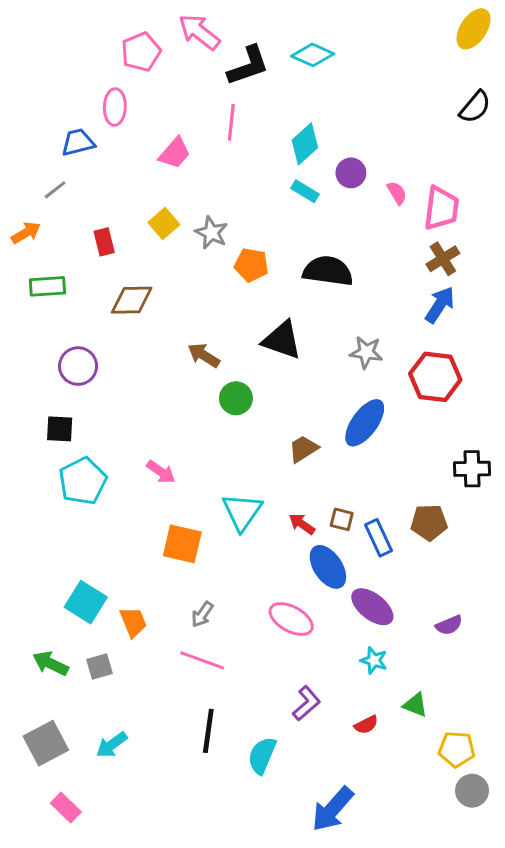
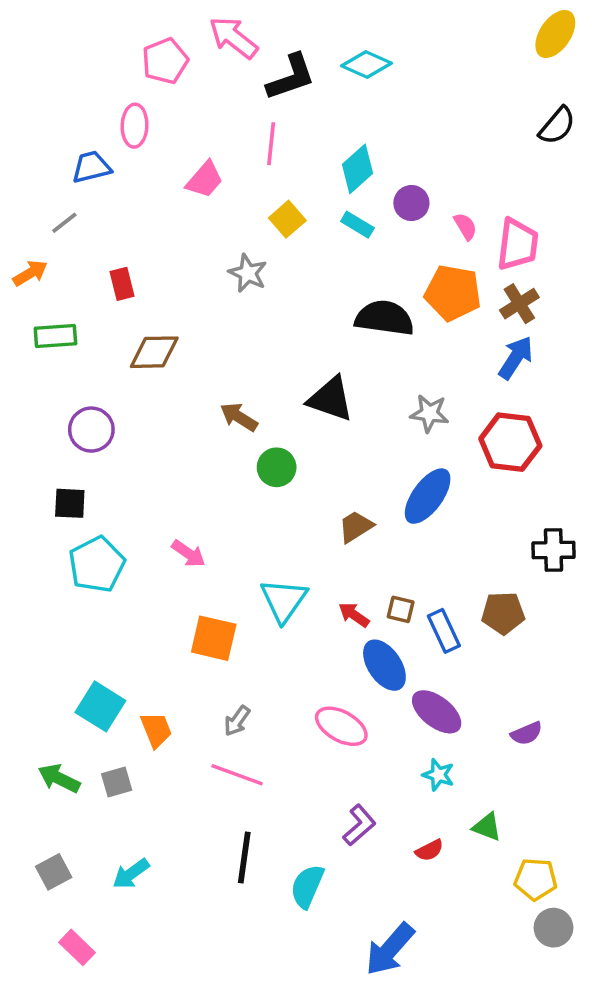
yellow square: (164, 224) -> (287, 219), moved
orange pentagon: (251, 265) -> (453, 293), moved, size x1.4
gray square: (46, 743) -> (54, 872), size x0.7

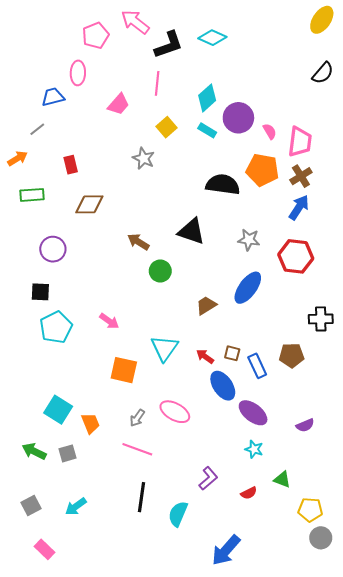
purple circle: (411, 203) -> (238, 118), size x1.5
pink ellipse: (341, 726) -> (175, 412), moved

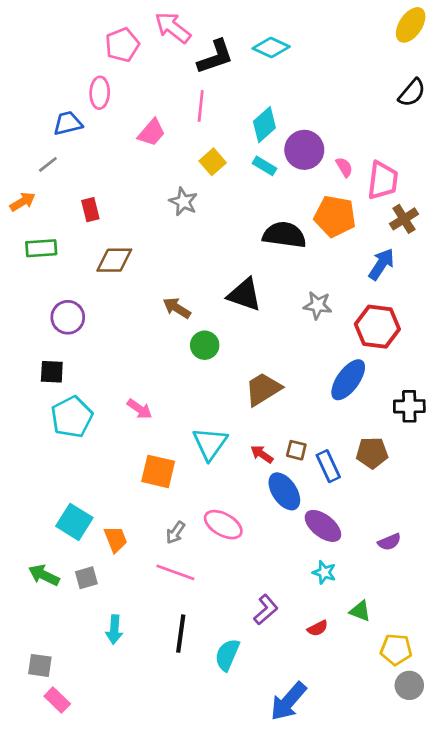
brown cross: (301, 176) -> (404, 219), moved
blue ellipse: (248, 288) -> (348, 380), moved
brown trapezoid: (206, 305) -> (263, 389), size x1.4
gray square: (31, 506) -> (40, 665), moved, turned 36
cyan arrow: (76, 507) -> (114, 630), moved, turned -50

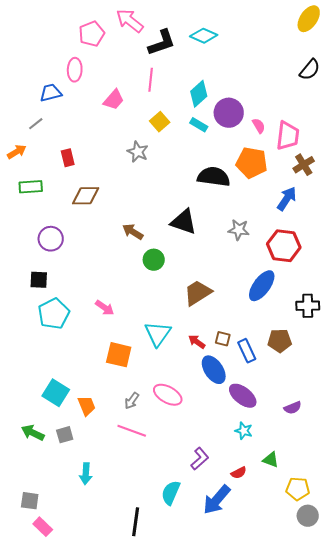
black line: (181, 634) -> (136, 522), moved
blue arrow: (288, 701) -> (217, 500), moved

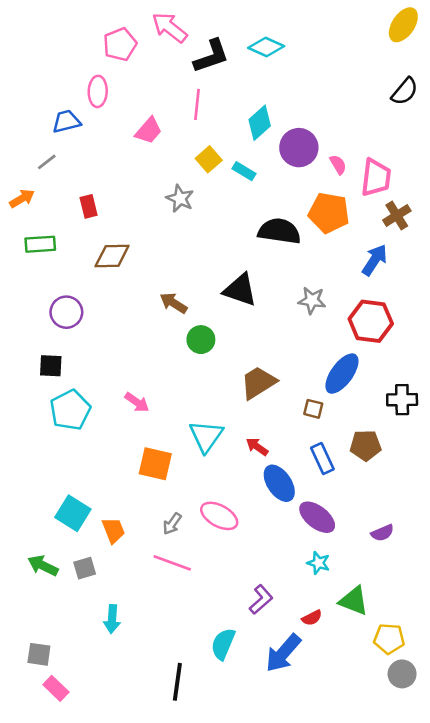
cyan rectangle: (199, 125) -> (244, 171), moved
brown square: (223, 339) -> (313, 409), moved
green triangle: (271, 460) -> (354, 601), size x1.4

